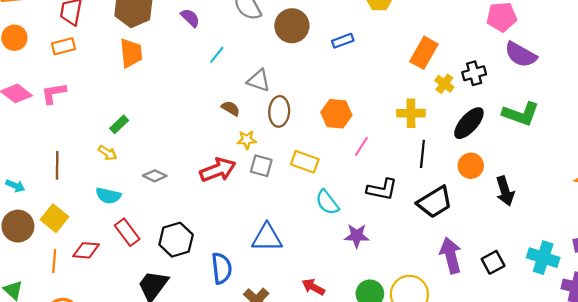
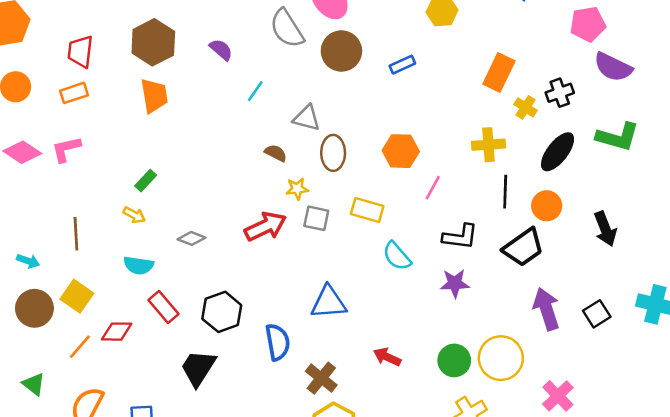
orange circle: (471, 166) -> (547, 206), moved
purple star: (357, 236) -> (455, 283), moved
orange line: (54, 261) -> (80, 347), turned 40

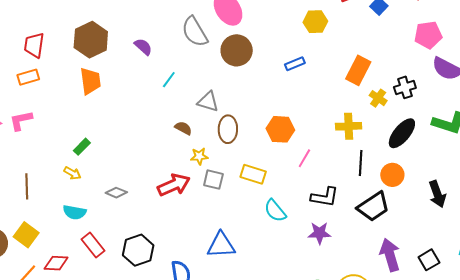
blue rectangle: (402, 65) -> (295, 64), moved

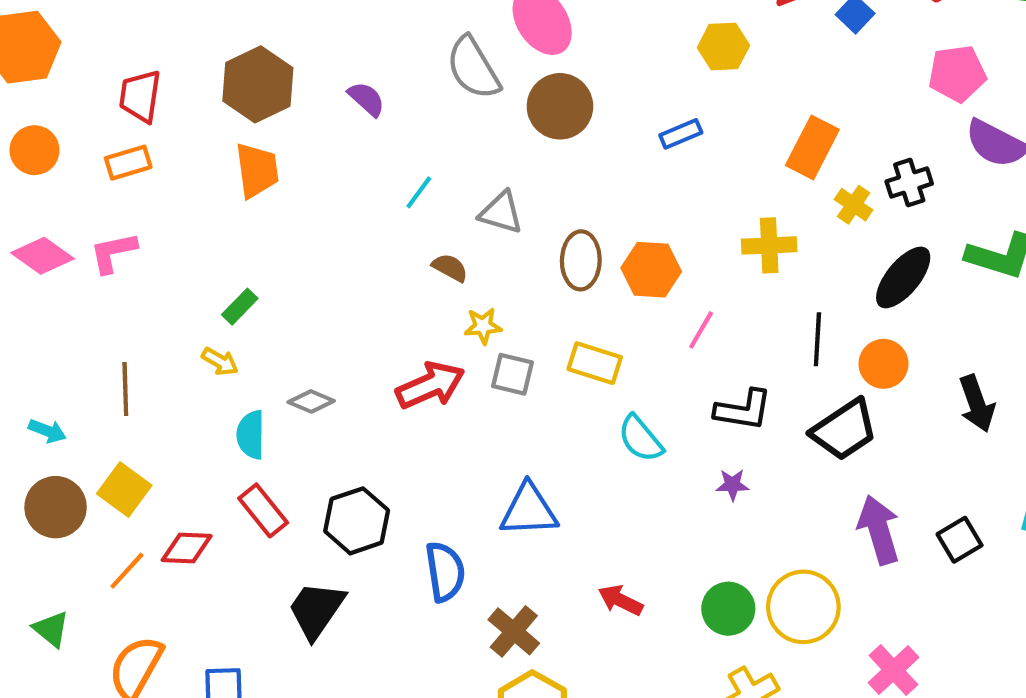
cyan line: (169, 80) -> (419, 192), moved
yellow cross: (349, 126) -> (769, 245), moved
brown ellipse: (228, 129) -> (581, 260), moved
cyan semicircle: (75, 212) -> (251, 435), moved, turned 80
purple star: (319, 233) -> (732, 485), size x0.7

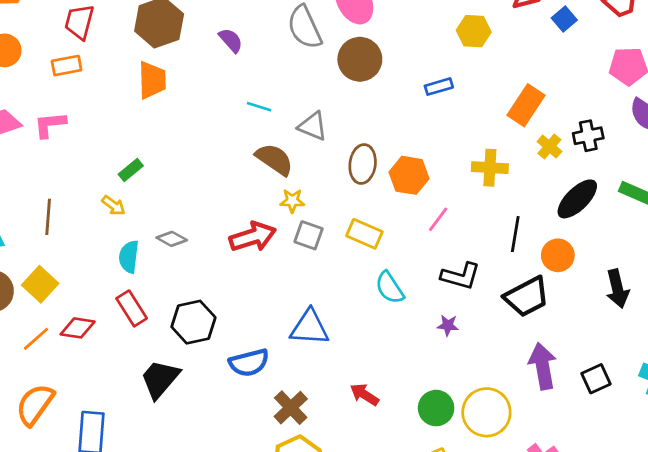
cyan line: (419, 192) -> (259, 107), turned 65
brown semicircle: (450, 268) -> (274, 159), size x1.6
blue semicircle: (445, 572) -> (249, 363), turned 78

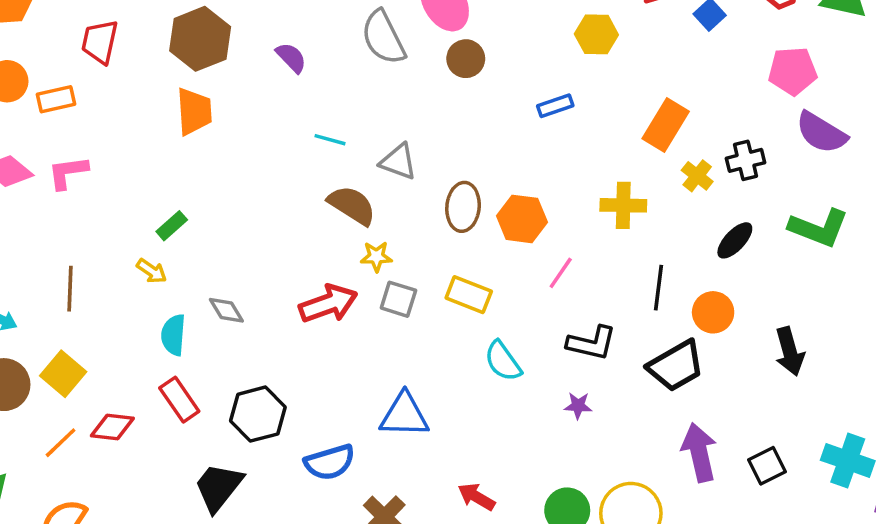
brown circle: (360, 59) -> (466, 59), moved, size x0.7
orange rectangle: (67, 66) -> (56, 99), moved
black ellipse: (577, 199) -> (735, 240), size x0.7
gray diamond: (172, 239) -> (226, 310), turned 32

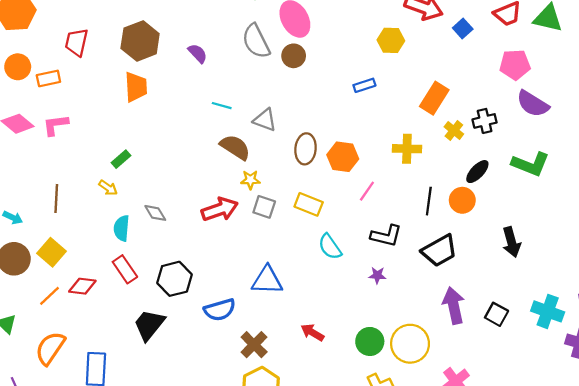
brown circle: (466, 59) -> (294, 56), moved
orange circle: (713, 312) -> (462, 200), moved
black square: (767, 466) -> (497, 314), turned -35

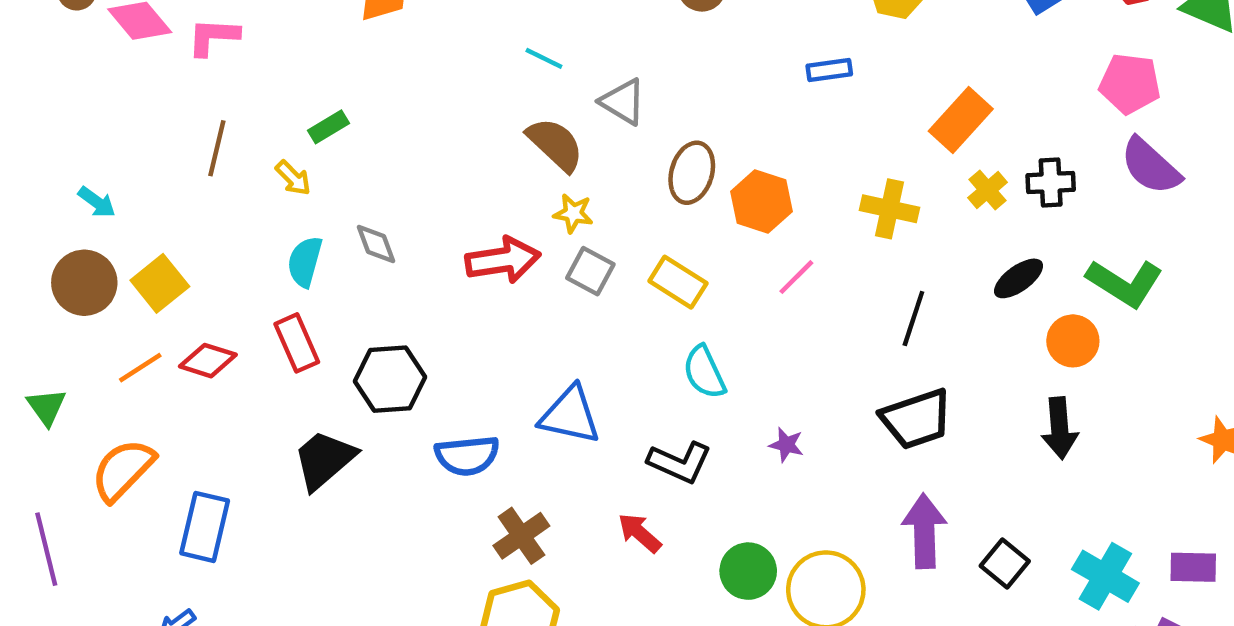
brown line: (56, 198) -> (217, 148), moved
orange circle: (462, 200) -> (1073, 341), moved
black L-shape: (386, 236) -> (680, 462), moved

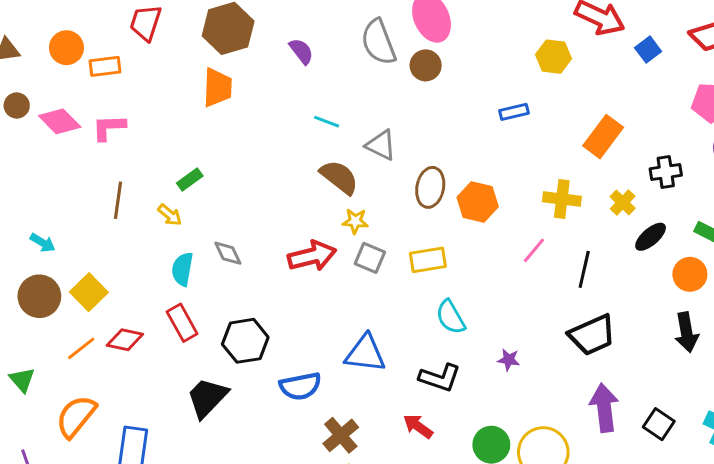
yellow cross: (987, 190) -> (623, 202), moved
pink line: (796, 277) -> (534, 250), moved
yellow rectangle: (678, 282) -> (428, 260), turned -36

